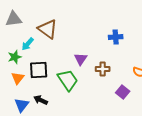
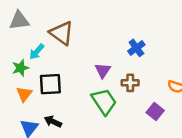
blue cross: (116, 37) -> (136, 48), moved, turned -32
green trapezoid: (68, 80) -> (104, 102), moved

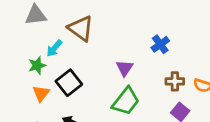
brown cross: (130, 83) -> (175, 81), moved
black square: (50, 84) -> (69, 83), turned -35
green trapezoid: (104, 102) -> (126, 101), turned 72

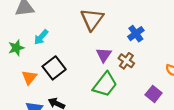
brown triangle: (81, 28) -> (92, 19), moved, turned 30
green star: (37, 65) -> (16, 48), moved
brown cross: (175, 81) -> (126, 61), moved, turned 35

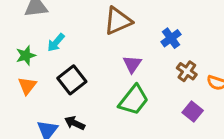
brown triangle: (92, 19) -> (118, 21), turned 30
brown cross: (126, 61) -> (187, 71), moved
orange triangle: (29, 77) -> (27, 86), moved

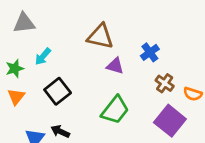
brown triangle: (118, 21) -> (100, 36), turned 36
purple triangle: (132, 64) -> (115, 66), moved, turned -48
purple square: (193, 112) -> (170, 121), size x1.6

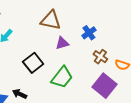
purple triangle: (115, 66) -> (62, 43), turned -32
black square: (58, 91) -> (33, 63), moved

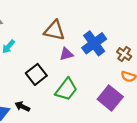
blue cross: (89, 33) -> (94, 43), size x1.6
brown cross: (100, 57) -> (124, 54), moved

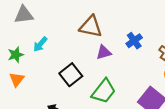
blue cross: (94, 43) -> (134, 41), size x0.6

